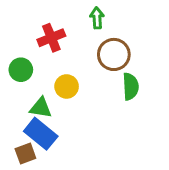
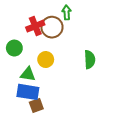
brown circle: (114, 54) -> (52, 27), moved
blue rectangle: (41, 134) -> (28, 92), turned -30
brown square: (25, 154) -> (36, 106), moved

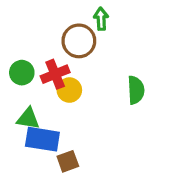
red cross: (35, 26) -> (55, 74), moved
green triangle: (28, 74) -> (28, 119), moved
brown square: (36, 106) -> (68, 161), moved

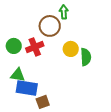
yellow circle: (69, 90) -> (71, 49), moved

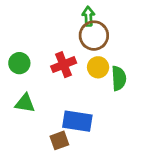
brown circle: (50, 26) -> (94, 36), moved
red cross: (35, 47) -> (64, 65), moved
blue rectangle: (27, 88) -> (77, 121), moved

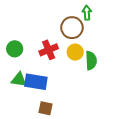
green arrow: (88, 16) -> (87, 13), moved
blue rectangle: (77, 121) -> (36, 82), moved
brown square: (59, 140) -> (45, 108), turned 32

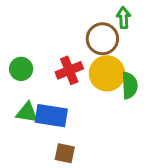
yellow circle: (75, 52) -> (107, 73), size x1.5

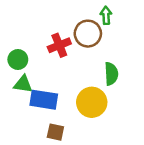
red cross: (69, 70) -> (59, 45), moved
yellow circle: (107, 73) -> (92, 102), moved
green triangle: (27, 113) -> (23, 84), moved

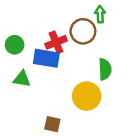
green circle: (18, 59) -> (15, 45), moved
blue rectangle: (44, 100) -> (46, 58), moved

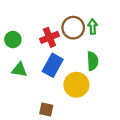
green arrow: (100, 14) -> (93, 27), moved
blue rectangle: (46, 58) -> (53, 65), moved, turned -70

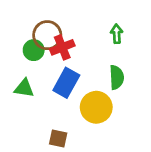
brown circle: (73, 28) -> (47, 35), moved
green circle: (13, 40) -> (34, 50), moved

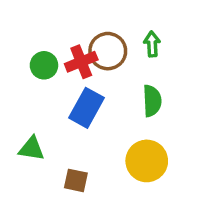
brown circle: (47, 35) -> (108, 51), moved
green triangle: (24, 88) -> (32, 149), moved
yellow circle: (96, 107) -> (147, 161), moved

